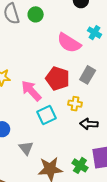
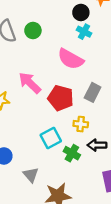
cyan cross: (95, 33) -> (84, 32), moved
pink arrow: (31, 91) -> (30, 83), moved
green cross: (80, 165) -> (72, 153), moved

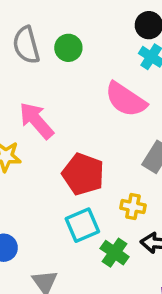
pink arrow: (30, 83) -> (36, 121), moved
red pentagon: (61, 98) -> (83, 174), moved

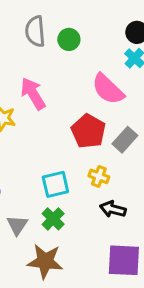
red pentagon: (83, 174) -> (88, 131), moved
green cross: (115, 253) -> (53, 219), moved

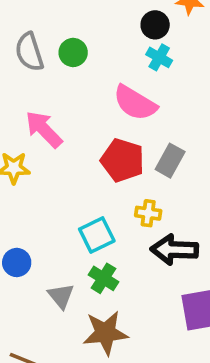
black arrow: (113, 209) -> (174, 250), size x1.4

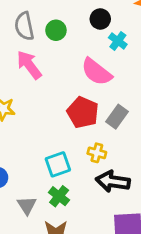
black circle: (155, 25) -> (100, 19), moved
pink arrow: (44, 129) -> (29, 65), moved

